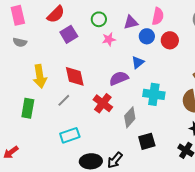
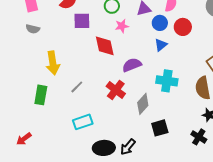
purple square: (69, 34) -> (82, 21), turned 30
blue triangle: (138, 62) -> (161, 45), moved
red diamond: (75, 76) -> (105, 46), moved

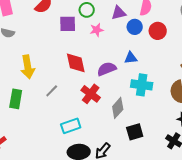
purple square: (82, 21) -> (68, 24), moved
blue triangle: (161, 45) -> (131, 58), moved, turned 32
red diamond: (105, 46) -> (76, 63), moved
cyan rectangle: (83, 122) -> (71, 126), moved

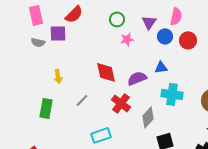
purple triangle: (119, 13) -> (149, 22), turned -42
purple square: (68, 24) -> (58, 33), moved
yellow arrow: (28, 67) -> (58, 76), size x0.6

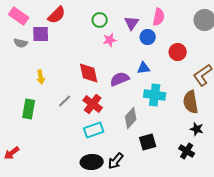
pink rectangle: (36, 15) -> (19, 16), turned -42
red circle: (188, 40) -> (178, 52), moved
red cross: (121, 103) -> (93, 104), moved
cyan rectangle: (101, 135) -> (94, 130), moved

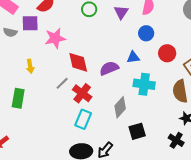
blue circle: (148, 37) -> (146, 33), moved
pink star: (110, 40) -> (55, 38), moved, size x1.5
red circle: (178, 52) -> (167, 53), moved
gray line: (65, 101) -> (62, 83), moved
cyan rectangle: (94, 130) -> (83, 119), turned -48

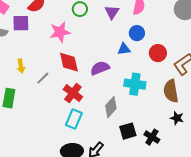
pink star: (55, 38) -> (60, 32), moved
blue triangle: (133, 57) -> (124, 49), moved
gray line: (62, 83) -> (43, 78), moved
black cross: (176, 140) -> (152, 137), moved

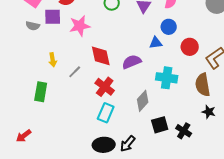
pink star: (60, 32) -> (80, 26), moved

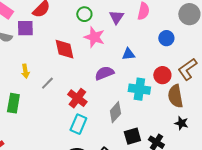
pink star: (80, 26) -> (94, 37), moved, turned 30
blue circle: (169, 27) -> (166, 38), moved
red circle: (190, 47) -> (162, 75), moved
red diamond: (101, 56) -> (64, 49), moved

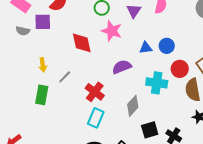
blue circle: (166, 38) -> (167, 46), moved
green rectangle: (13, 103) -> (42, 95), moved

